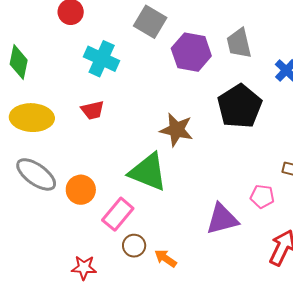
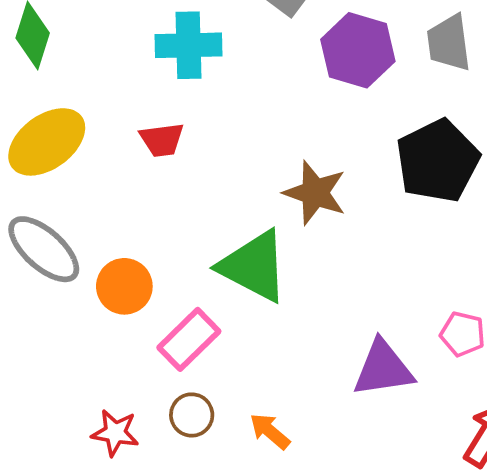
cyan cross: (102, 59) -> (189, 45), turned -32
yellow ellipse: (32, 118) -> (47, 142), turned -45
brown circle: (134, 246) -> (192, 415), moved

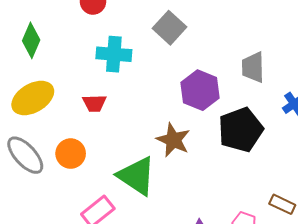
purple hexagon: (358, 50) -> (200, 90), moved
orange circle: (124, 286) -> (71, 154), moved

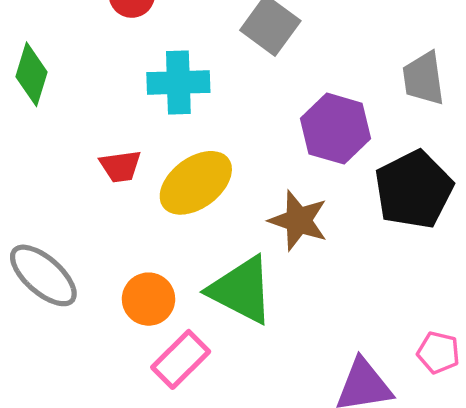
yellow ellipse: (33, 98) -> (196, 183), moved
red trapezoid: (94, 103) -> (120, 166), moved
orange circle: (71, 154) -> (149, 299), moved

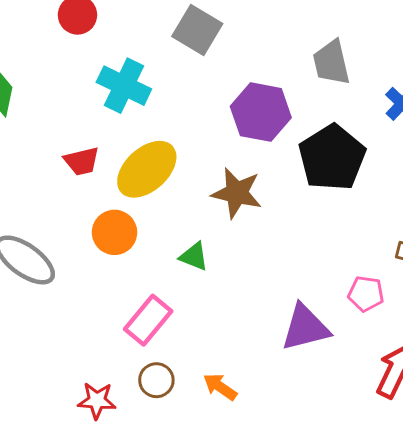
cyan cross: (178, 82) -> (124, 86), turned 33
green triangle: (241, 290) -> (194, 256), size x0.5
orange circle: (149, 299) -> (115, 232), moved

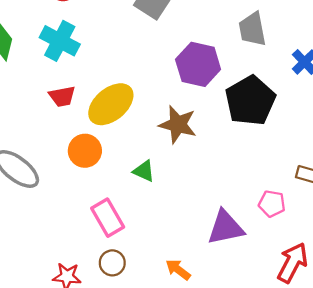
cyan cross: (124, 86) -> (60, 41), moved
pink rectangle: (148, 320) -> (108, 218), turned -72
orange arrow: (220, 387) -> (178, 270), moved

